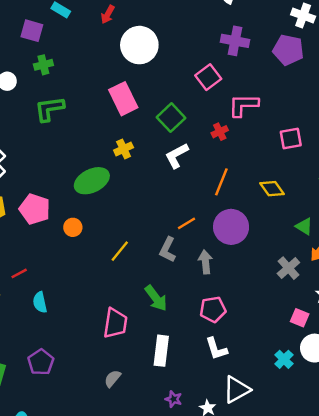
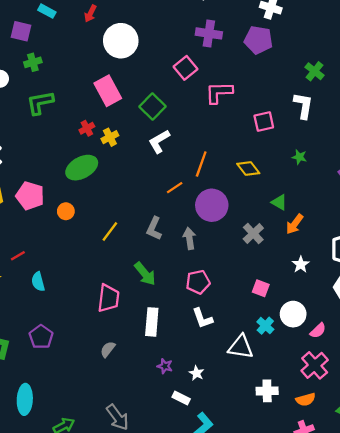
red cross: (220, 132) -> (87, 128), moved
orange line: (186, 223) -> (175, 188), moved
gray cross: (288, 268) -> (253, 233), moved
pink square: (300, 318) -> (261, 288), moved
white triangle: (237, 390) -> (241, 347), moved, turned 40

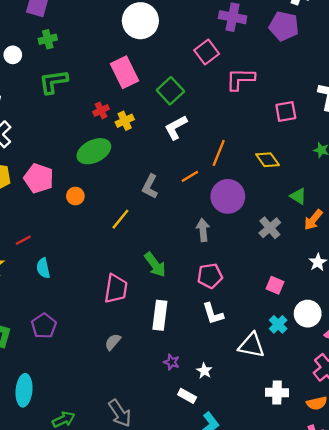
gray L-shape: (154, 228) -> (150, 186), moved

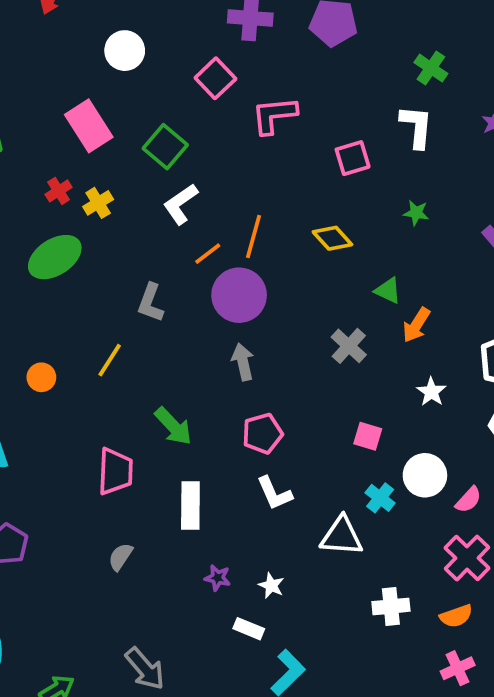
white circle: (140, 21) -> (125, 51), moved, size x0.7
orange line: (190, 176) -> (208, 254), moved
orange circle: (75, 196) -> (41, 377), moved
purple circle: (228, 196) -> (239, 295), moved

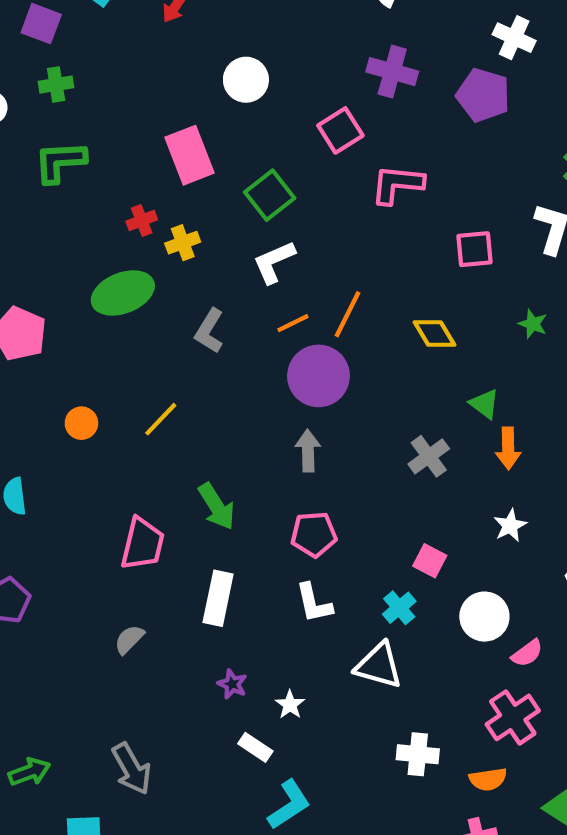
gray L-shape: (150, 303) -> (209, 331), moved
orange arrow: (416, 325) -> (508, 448), turned -45
cyan cross: (380, 498) -> (399, 608), moved

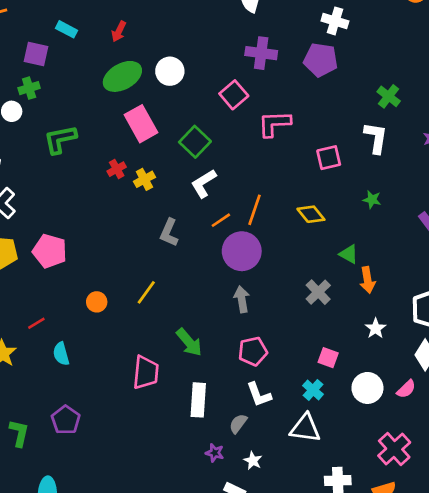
green cross: (56, 85) -> (29, 88), moved
green ellipse: (123, 293) -> (122, 76), moved
gray semicircle: (129, 639) -> (238, 424), moved
pink semicircle: (527, 653) -> (406, 389), moved

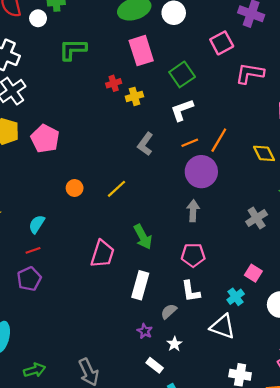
red line: (36, 323) -> (33, 250), moved
cyan semicircle: (61, 354) -> (37, 224), turned 36

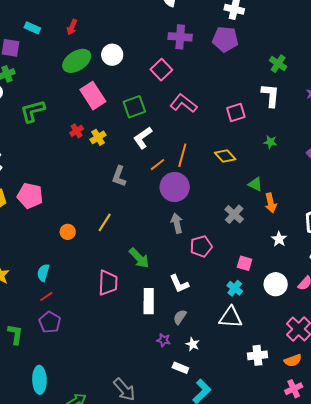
pink L-shape: (250, 73) -> (183, 103), moved, turned 44
green square: (182, 74) -> (134, 107), turned 30
pink pentagon: (193, 255) -> (201, 246), moved
white L-shape: (191, 291) -> (179, 284), moved

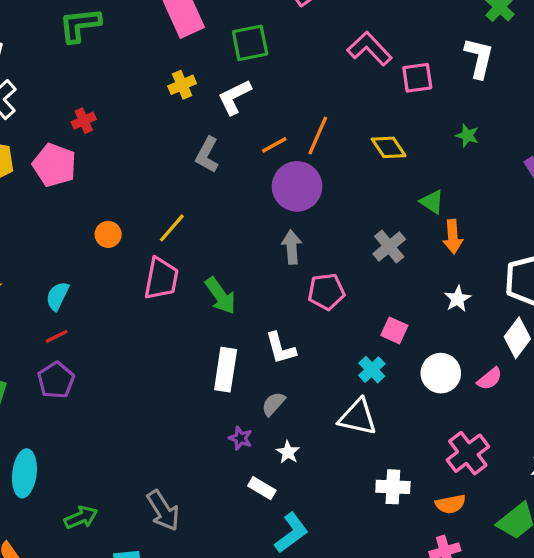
pink L-shape: (183, 103) -> (370, 49), moved
red cross: (77, 131) -> (84, 121), moved
white L-shape: (143, 138) -> (234, 97), moved
pink trapezoid: (108, 283) -> (161, 279), moved

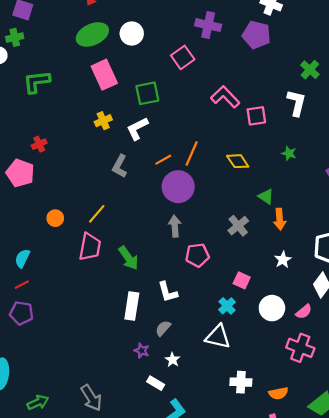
purple pentagon: (56, 380) -> (21, 313), turned -30
pink cross: (468, 453) -> (300, 348), moved, turned -32

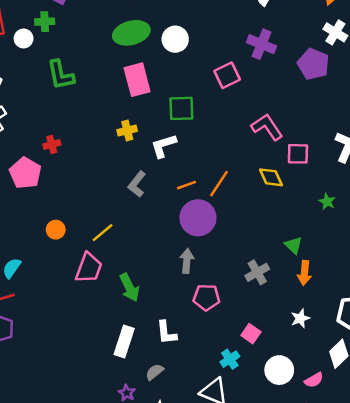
green L-shape: (37, 82) -> (61, 75), turned -104
yellow diamond: (238, 161) -> (271, 177), moved

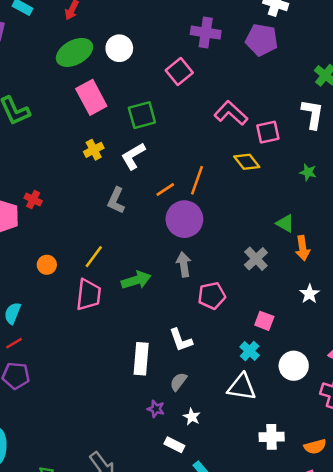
red cross: (52, 145) -> (33, 200), moved, turned -35
green arrow: (129, 288) -> (136, 280), moved, turned -68
white circle: (279, 370) -> (294, 366), moved

